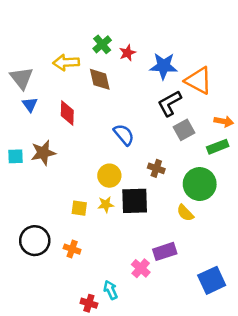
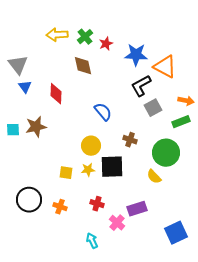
yellow arrow: (66, 62) -> (57, 35), moved
red cross: (89, 303) -> (97, 204), moved

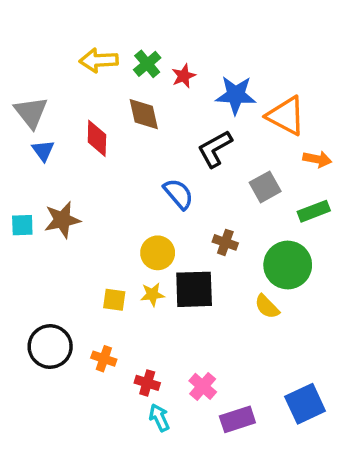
black L-shape: (141, 86) -> (215, 149), moved
red diamond: (56, 94) -> (97, 138), moved
orange arrow: (186, 101) -> (317, 159), moved
red cross: (97, 204) -> (147, 383), moved
purple rectangle: (137, 209) -> (237, 419), moved

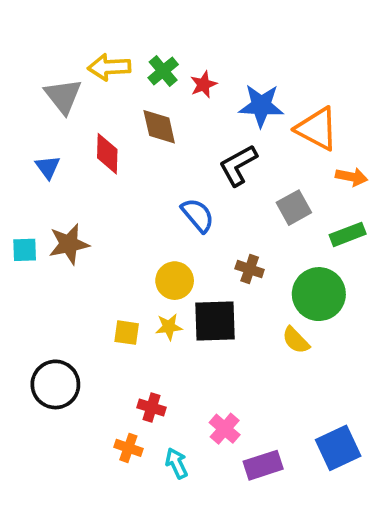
gray triangle: (31, 112) -> (63, 96), moved
orange cross: (104, 359) -> (128, 448), moved
red cross: (147, 383) -> (152, 408), moved

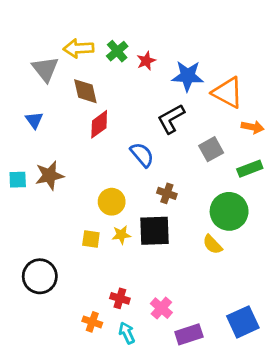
brown diamond: (159, 127) -> (85, 91), moved
red diamond: (107, 154) -> (99, 124), moved, turned 52
brown cross: (250, 269) -> (167, 193), moved
yellow circle: (175, 281) -> (112, 202), moved
red cross: (152, 408) -> (120, 298), moved

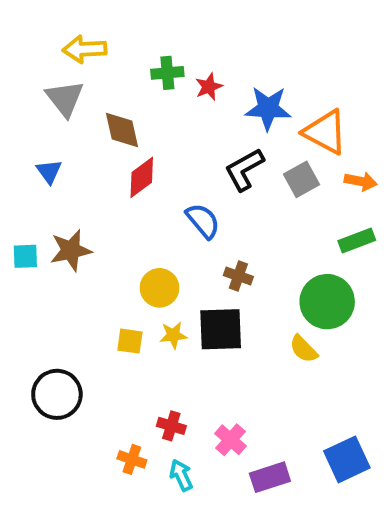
yellow arrow: (78, 48) -> (85, 49), moved
green cross: (117, 51) -> (167, 73), turned 35
gray square: (211, 149) -> (302, 179), moved

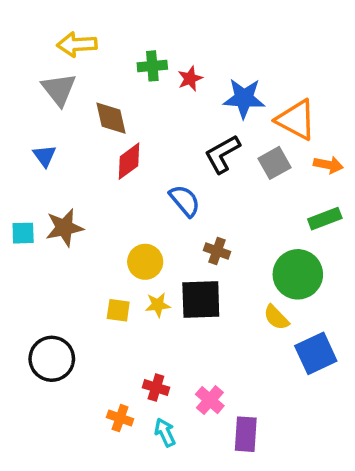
blue square: (347, 459) -> (316, 353), moved
purple rectangle: (270, 477) -> (246, 434), turned -68

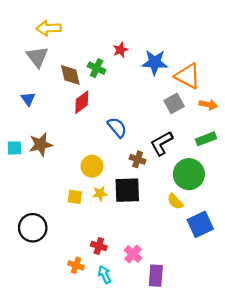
green cross: (152, 66) -> (97, 68), moved, turned 30
black L-shape: (222, 154) -> (162, 143), moved

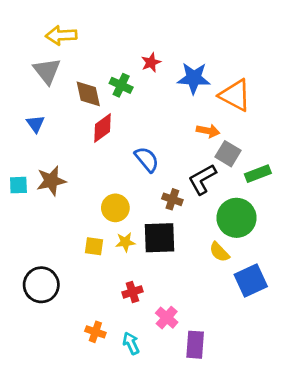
gray square: (174, 103) -> (228, 154), moved, turned -30
orange arrow: (208, 105) -> (208, 131), moved
red cross: (99, 246) -> (132, 292), moved, turned -35

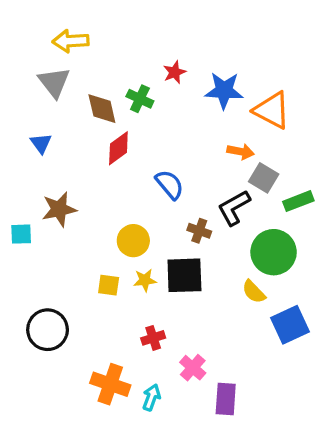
cyan square: (18, 185) -> (21, 234), moved
orange cross: (95, 332) -> (110, 384), size x1.6
cyan arrow: (131, 343) -> (151, 397), turned 45

